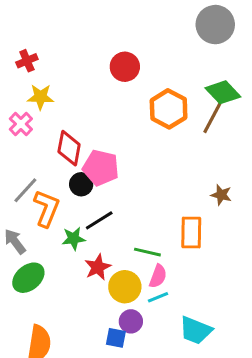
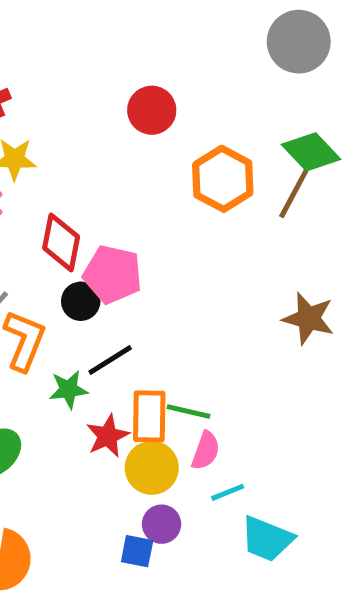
brown star: (221, 195) -> (308, 318), size x1.5
orange rectangle: (191, 232) -> (149, 416), moved
cyan line: (158, 297) -> (228, 492), moved

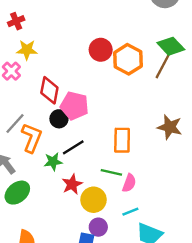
red circle: (152, 110) -> (101, 50), moved
orange rectangle: (149, 416) -> (122, 140), moved
pink semicircle: (206, 451) -> (129, 183), moved

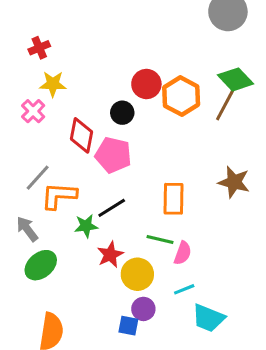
black circle: (59, 119) -> (122, 113), moved
orange L-shape: (32, 138) -> (59, 196), turned -108

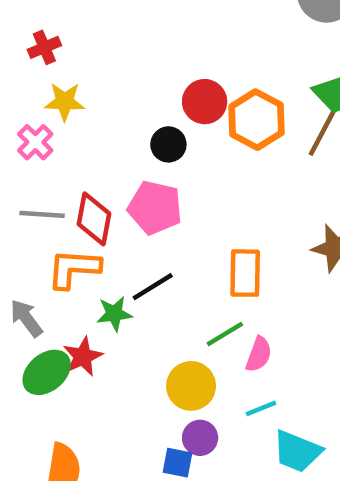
red diamond: (82, 135) -> (94, 219), moved
gray line: (38, 178) -> (42, 214), moved, turned 52
green line: (160, 239) -> (225, 334), turned -44
red star: (110, 255) -> (83, 357), moved

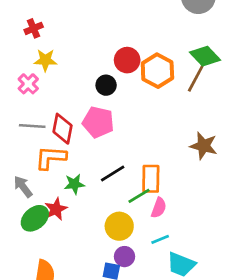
orange rectangle: (245, 273) -> (151, 179), moved
black line: (153, 287) -> (113, 173), moved

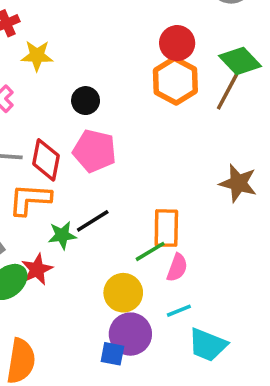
yellow star: (45, 60) -> (37, 56), moved
red circle: (127, 60) -> (177, 43), moved
black circle: (106, 85) -> (86, 101), moved
black line: (113, 173) -> (93, 221), moved
purple circle: (124, 257) -> (130, 334), size x1.5

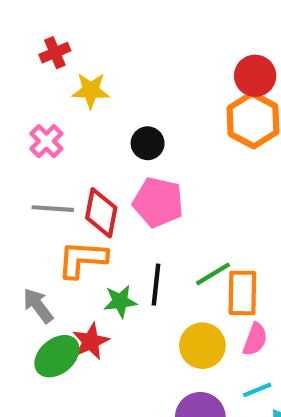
black line: (93, 221) -> (156, 285), turned -52
green line: (150, 251) -> (213, 274), moved
yellow circle: (123, 293) -> (202, 346), moved

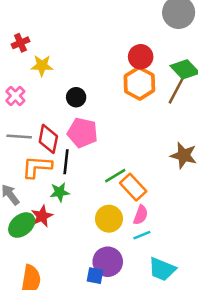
black line: (156, 285) -> (66, 162), moved
orange rectangle: (242, 293) -> (133, 187), turned -44
cyan line: (257, 390) -> (142, 235), moved

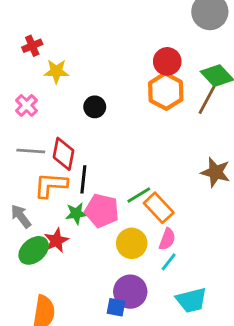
pink pentagon: (82, 133) -> (102, 211), moved
cyan line: (142, 235) -> (169, 262), turned -30
cyan trapezoid: (162, 269) -> (191, 300), turned -36

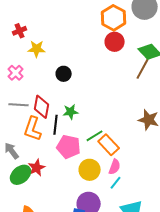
orange hexagon: (166, 91) -> (114, 18), moved
orange L-shape: (51, 185) -> (33, 129), turned -75
green star: (76, 213) -> (71, 112), moved

